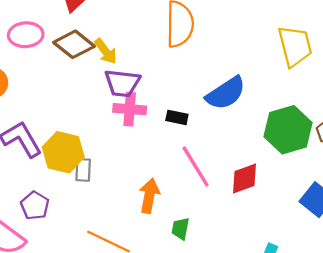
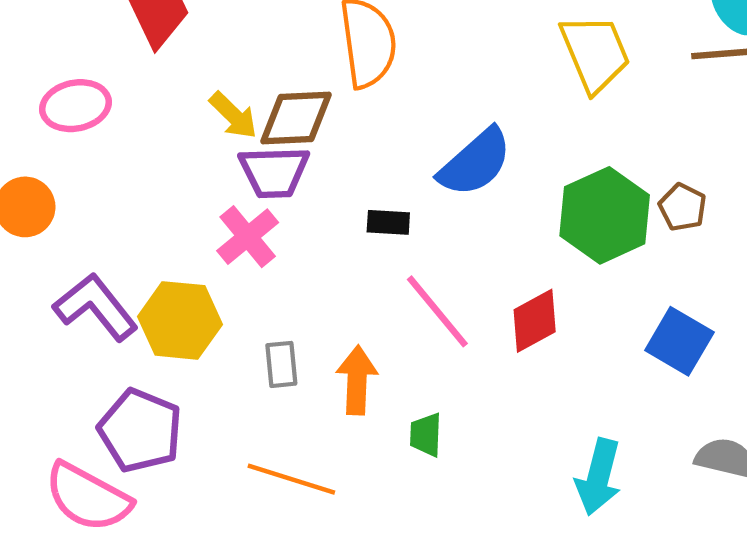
brown diamond: (74, 44) -> (296, 118), moved, turned -33
pink cross: (130, 109) -> (248, 237), moved, turned -36
gray rectangle: (83, 170) -> (281, 364), moved
purple pentagon: (35, 206) -> (140, 430), size x1.5

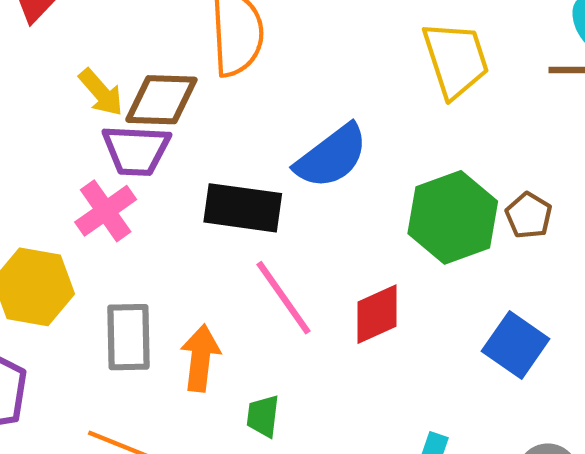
black rectangle: (388, 222) -> (243, 208), size x1.8
gray rectangle: (281, 364) -> (128, 337), size x1.5

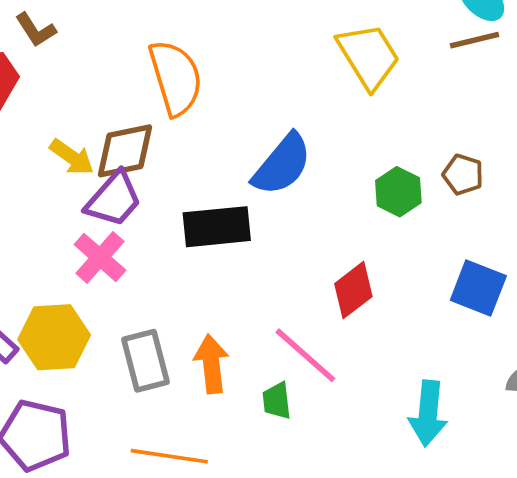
purple trapezoid: (136, 150) -> (114, 199), turned -38
green hexagon: (453, 217) -> (398, 192), size x0.6
pink line: (284, 298) -> (305, 355), moved

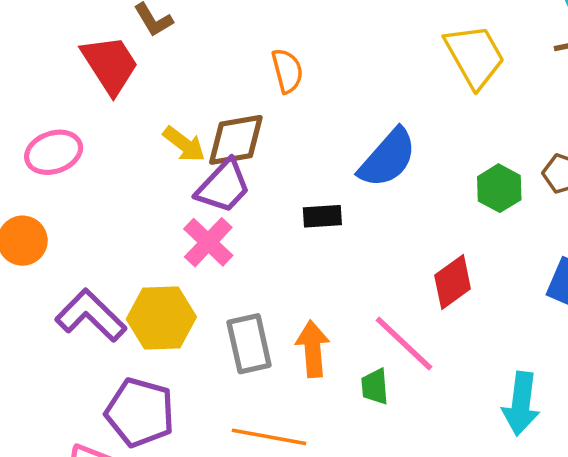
orange semicircle: (176, 78) -> (287, 71), size x0.6
black rectangle: (217, 227) -> (322, 216), size x0.6

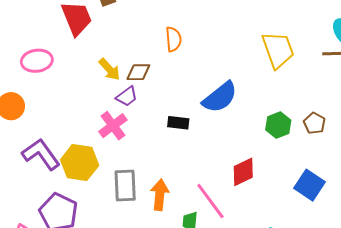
brown diamond: (236, 140) -> (138, 72), size x0.7
purple trapezoid: (223, 186) -> (127, 96), size x0.7

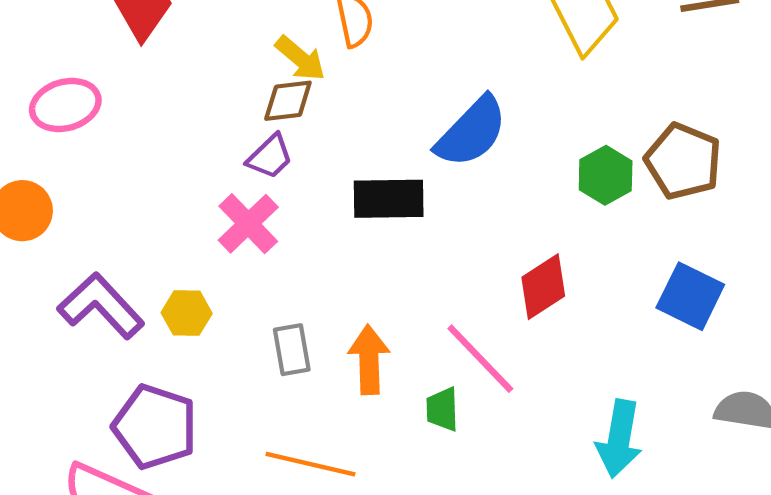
yellow arrow: (109, 69) -> (300, 58), moved
black rectangle: (178, 123) -> (389, 199), size x1.5
brown pentagon: (314, 123) -> (683, 161), size x1.6
yellow hexagon: (80, 163) -> (187, 313), size x0.6
gray rectangle: (125, 186) -> (292, 350), size x0.7

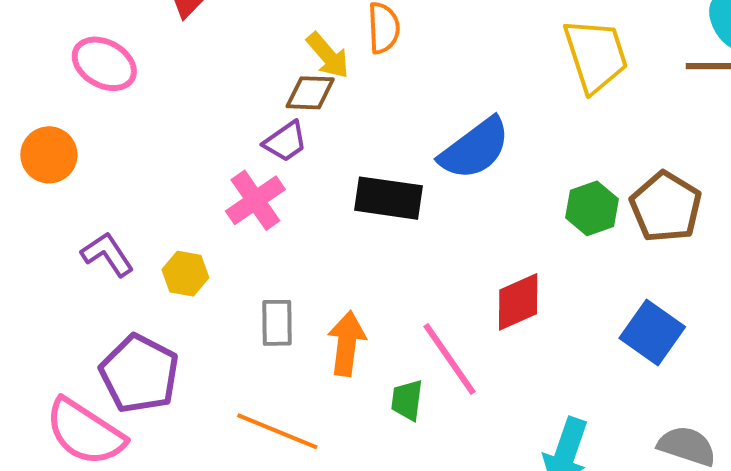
pink ellipse: (65, 105) -> (104, 64), turned 36
purple L-shape: (101, 306) -> (107, 254), size x0.7

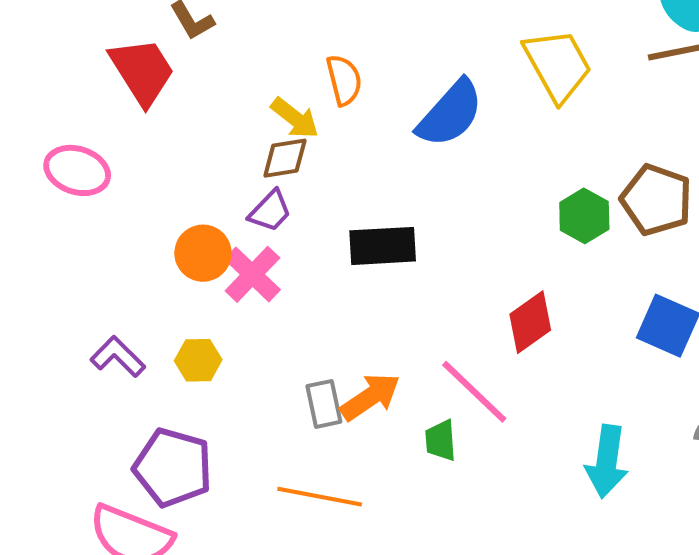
blue semicircle: (475, 149) -> (450, 114), moved
orange circle: (49, 155) -> (203, 253), moved
gray rectangle: (277, 323) -> (324, 404), moved
orange arrow: (347, 343) -> (370, 397), turned 60

